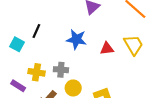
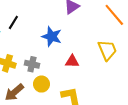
red triangle: (107, 49) -> (72, 61), moved

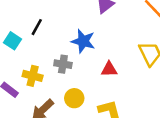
gray cross: (32, 64) -> (63, 64), moved

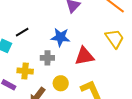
black line: (37, 27) -> (22, 32), turned 40
red triangle: (109, 69) -> (84, 56), size x1.5

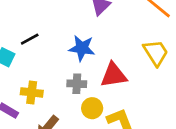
gray cross: (47, 58) -> (77, 84), moved
yellow circle: (61, 83) -> (92, 108), moved

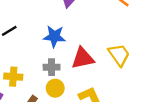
yellow trapezoid: (156, 53) -> (119, 55), moved
yellow circle: (92, 108) -> (55, 88), moved

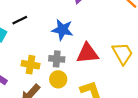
yellow cross: (13, 77) -> (30, 65), moved

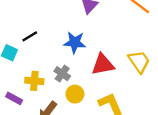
gray cross: (57, 59) -> (62, 74), moved, turned 35
yellow cross: (30, 65) -> (34, 81), moved

